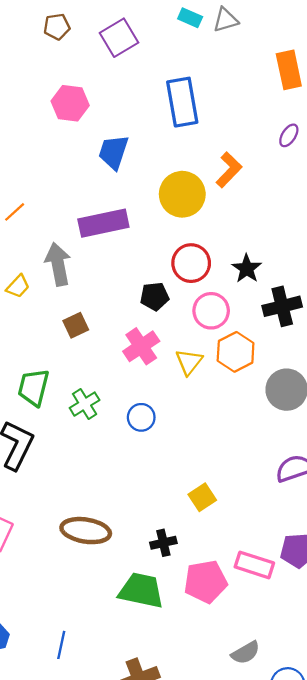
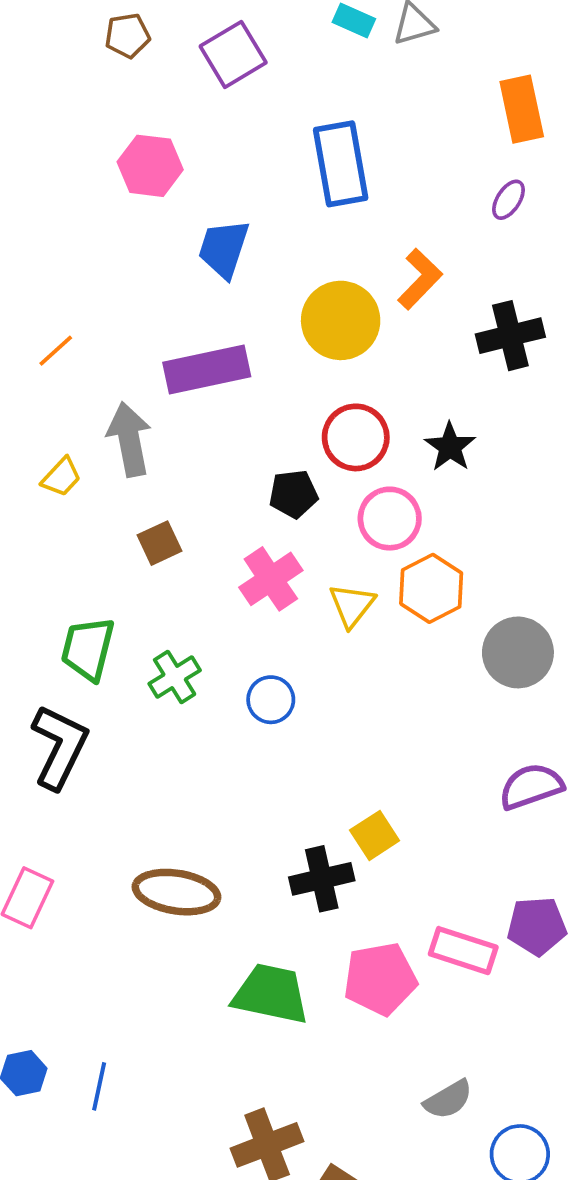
purple ellipse: (289, 135) -> (509, 200), moved
black cross: (282, 306) -> (510, 336), moved
black cross: (163, 543) -> (322, 879), moved, size x1.4
blue line: (61, 645) -> (99, 1086), moved

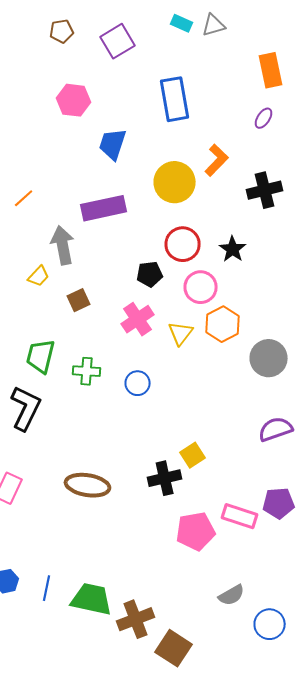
yellow trapezoid: (61, 477) -> (39, 276), moved
green cross: (175, 677) -> (87, 371), turned 36
green trapezoid: (271, 994) -> (92, 599), moved

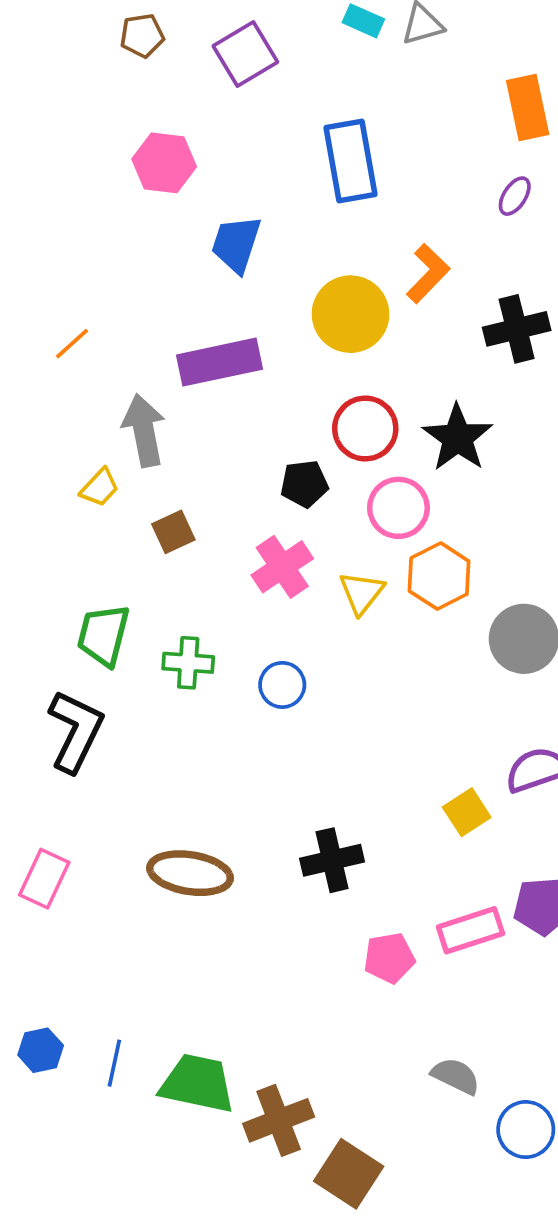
black star: (233, 249) -> (458, 438), size x1.4
yellow square: (193, 455) -> (467, 812), moved
pink rectangle: (240, 516) -> (470, 930), turned -36
pink pentagon: (196, 531) -> (389, 958), size x0.7
gray semicircle: (232, 595) -> (456, 1076), turned -124

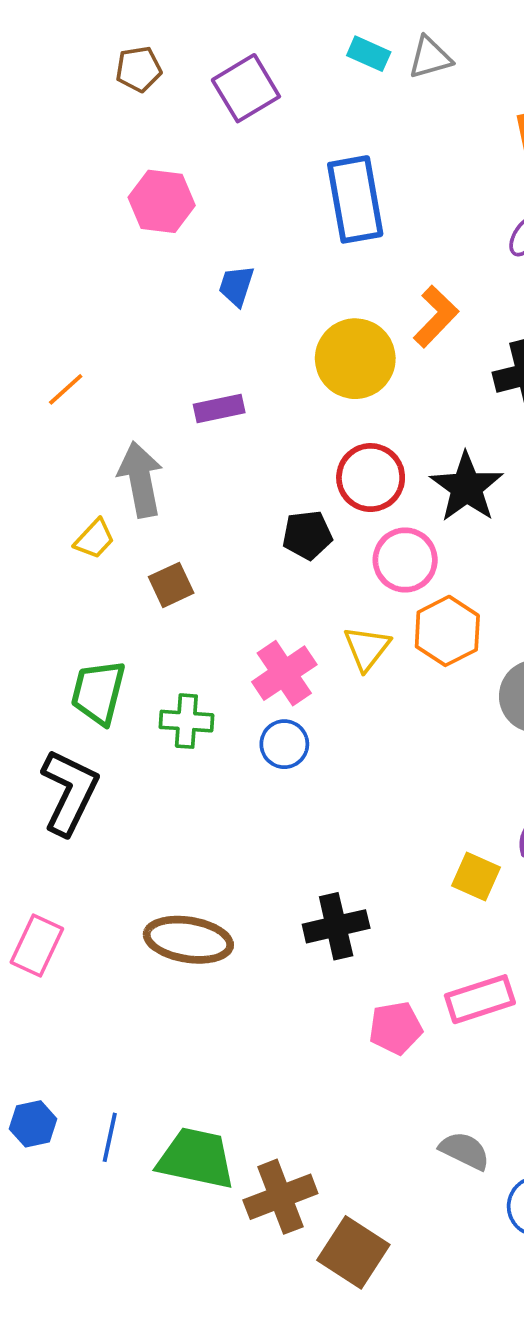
blue trapezoid: (236, 244) -> (236, 286), size x0.7
purple rectangle: (220, 362) -> (219, 408), size x0.6
pink cross: (282, 567) -> (284, 673), moved
yellow square: (467, 812) -> (476, 876), turned -33

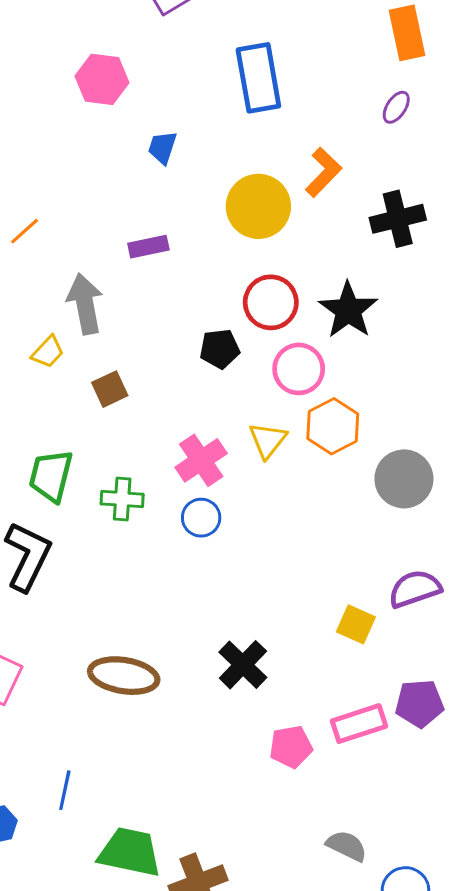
black cross: (336, 926) -> (243, 665), turned -33
blue line: (110, 1137) -> (65, 790), moved

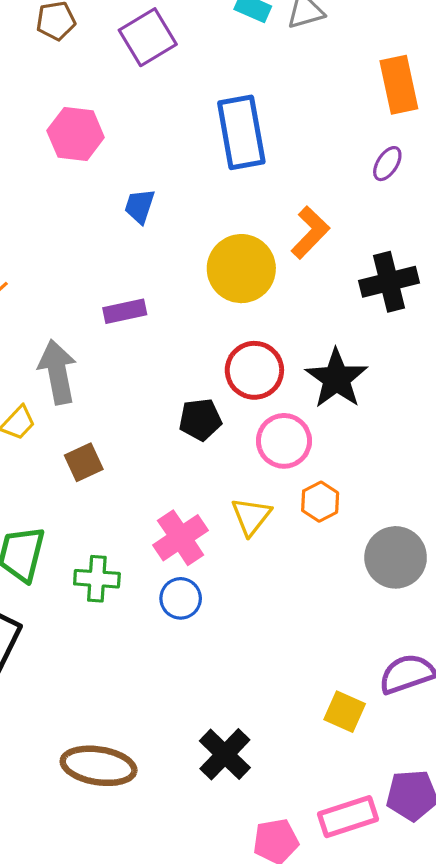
orange hexagon: (333, 426) -> (320, 502), size x0.7

